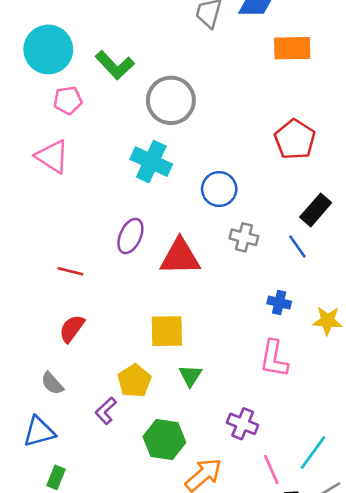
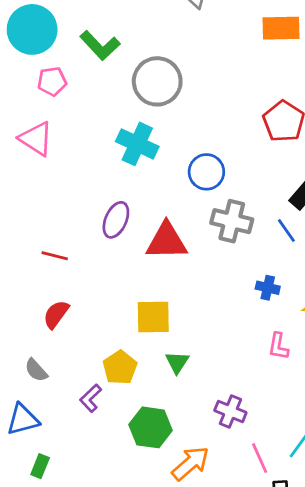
gray cross: (244, 237) -> (232, 221), size x1.4
pink L-shape: (274, 359) -> (278, 346), moved, size x0.7

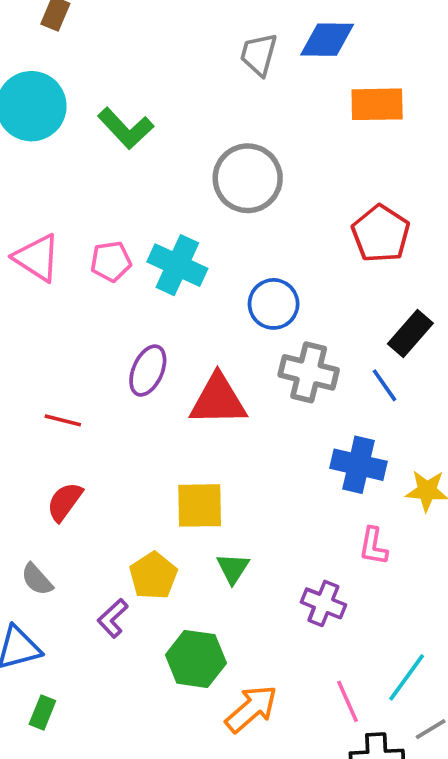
pink pentagon: (52, 81) -> (111, 261), moved
gray circle: (157, 81) -> (248, 178), moved
blue cross: (268, 288) -> (359, 465), size x1.6
purple cross: (230, 411) -> (323, 603), moved

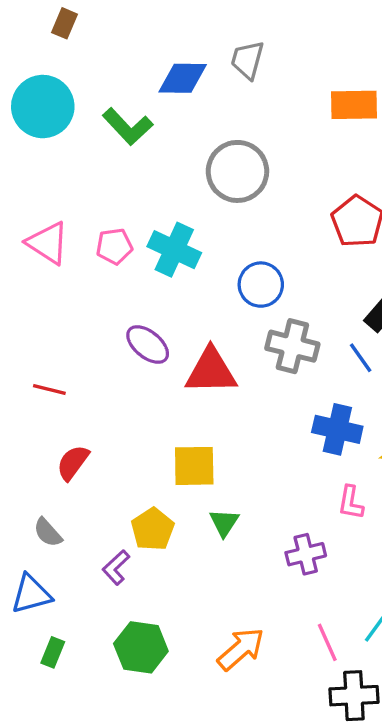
blue diamond: (327, 40) -> (183, 78), moved
purple ellipse: (148, 371) -> (148, 344), turned -75
red line: (63, 420) -> (49, 389), moved
purple cross: (323, 603) -> (306, 554), turned -36
green hexagon: (196, 659) -> (141, 647), moved

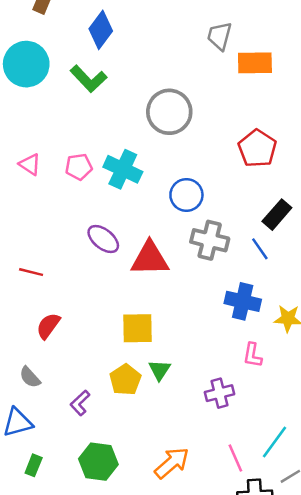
gray trapezoid: (247, 60) -> (219, 36), moved
blue diamond: (183, 78) -> (101, 30), moved, turned -54
pink triangle: (48, 243) -> (30, 164), size x0.7
yellow pentagon: (153, 529) -> (125, 380), moved

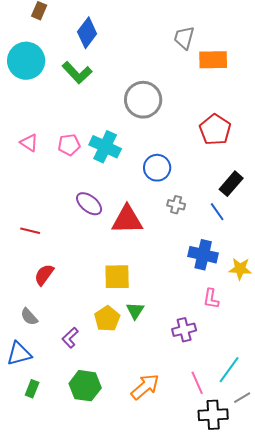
gray cross: (210, 240) -> (176, 205), size x0.6

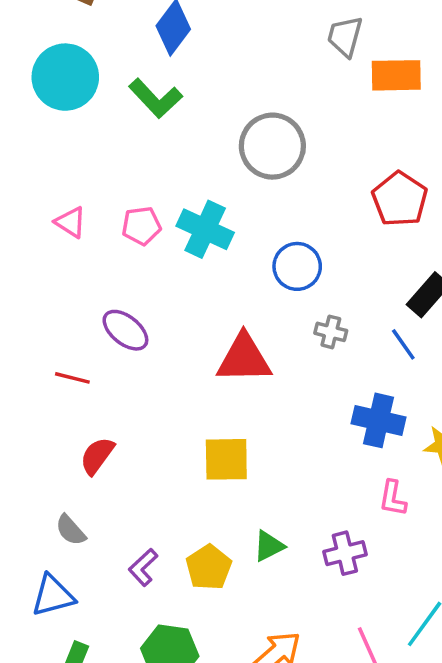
purple ellipse: (89, 204) -> (125, 330), moved
green triangle: (135, 311) -> (269, 546), moved, turned 30
yellow pentagon: (107, 319) -> (209, 567), moved

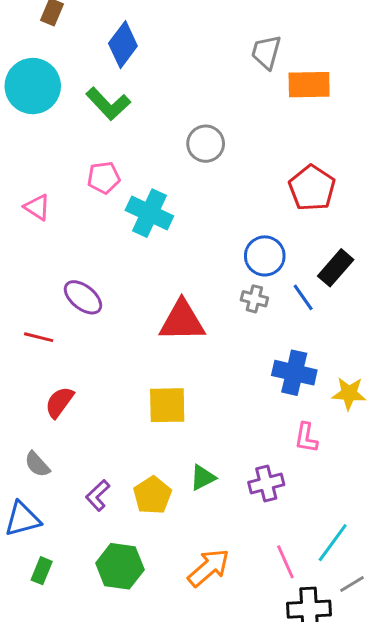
gray circle: (272, 146) -> (206, 144), size x0.7
pink pentagon: (141, 226) -> (104, 178), moved
blue circle: (297, 266) -> (265, 256), moved
blue line: (403, 344) -> (303, 297), moved

